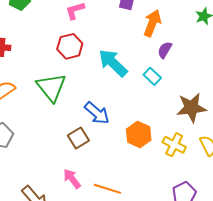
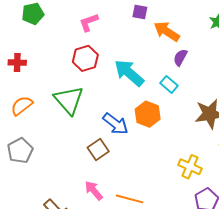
orange arrow: (152, 23) -> (167, 31), turned -76
orange hexagon: (139, 135) -> (148, 114), moved
yellow cross: (174, 145) -> (190, 167), moved

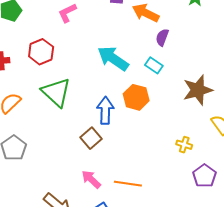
red hexagon: (85, 58) -> (41, 52), moved
blue arrow: (115, 124) -> (105, 110), turned -120
yellow cross: (190, 167) -> (184, 145), size x0.7

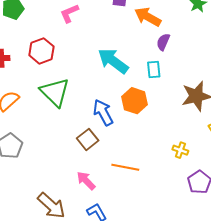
cyan rectangle: (154, 65) -> (154, 70), turned 48
blue arrow: (105, 110) -> (103, 113), turned -32
orange line: (128, 184) -> (125, 167), moved

